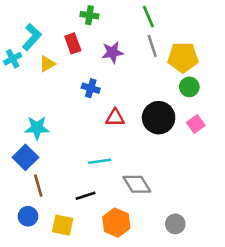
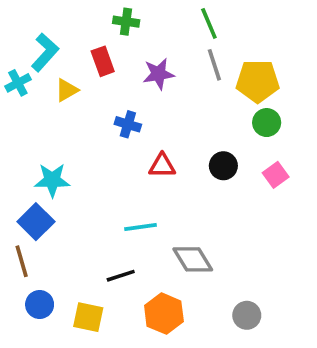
black circle: (159, 118) -> (223, 166), size x0.6
brown line: (38, 186) -> (22, 261), moved

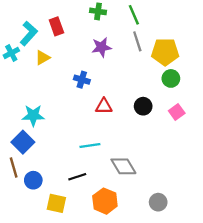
green cross: (126, 22) -> (98, 11), moved
red rectangle: (103, 61) -> (56, 26), moved
blue circle: (40, 305) -> (33, 180), moved

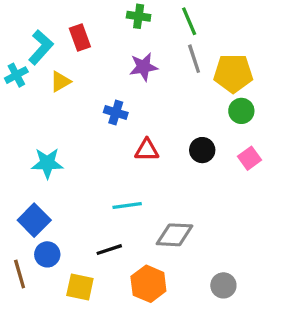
blue square: (23, 142) -> (34, 220), moved
gray diamond: (123, 166) -> (174, 235), turned -56
brown line: (14, 168) -> (20, 274), moved

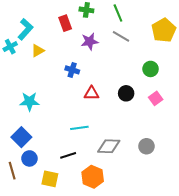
red rectangle: (80, 38) -> (65, 23), moved
gray line: (194, 59) -> (121, 36), turned -42
yellow pentagon: (233, 73) -> (164, 30), moved, turned -30
gray circle: (223, 285) -> (146, 146), moved

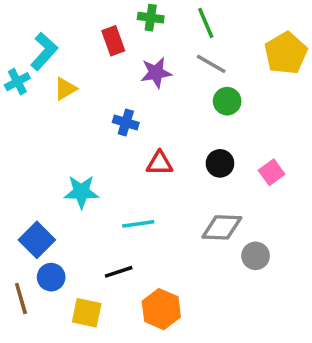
green circle: (151, 69) -> (227, 101), moved
cyan star: (29, 101) -> (81, 192), moved
gray diamond: (109, 146) -> (222, 227), moved

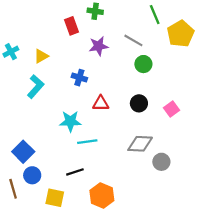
green line: (206, 23) -> (155, 15), moved
cyan L-shape: (44, 51) -> (36, 87), moved
cyan star: (81, 192) -> (70, 121), moved

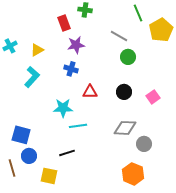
purple star: (98, 46) -> (76, 45), moved
blue square: (23, 152) -> (21, 135), turned -30
orange hexagon: (102, 196) -> (133, 174), moved

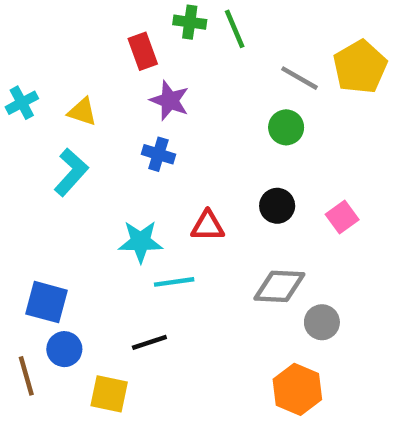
green line: (138, 13) -> (235, 29), moved
gray line: (119, 36) -> (300, 78), moved
purple star: (76, 45) -> (170, 100), turned 30
yellow triangle: (37, 50) -> (82, 112), turned 48
red triangle: (90, 92) -> (208, 226), moved

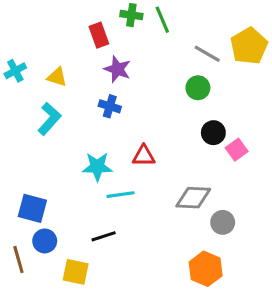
black circle: (277, 206) -> (213, 133), moved

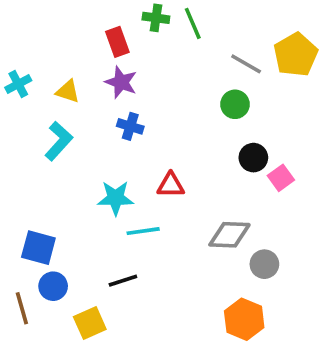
purple star: (117, 69) -> (121, 82), moved
yellow square: (76, 272) -> (90, 323), turned -36

